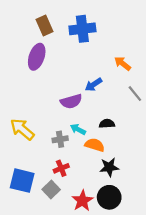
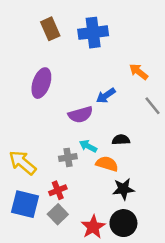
purple ellipse: (37, 57) -> (41, 83), moved
yellow arrow: (22, 129) -> (22, 163), moved
red cross: (61, 168) -> (58, 190), moved

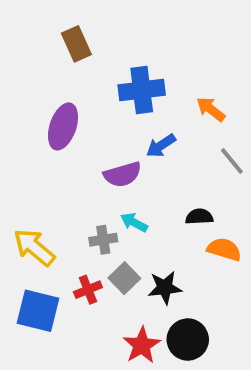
blue cross: (93, 33) -> (142, 90), moved
black semicircle: (121, 140) -> (199, 217), moved
orange semicircle: (107, 164) -> (224, 249), moved
black star: (123, 189) -> (165, 288), moved
gray square: (58, 214) -> (124, 278), moved

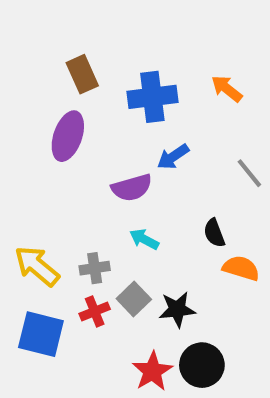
brown rectangle: (76, 44) -> (82, 74), moved
orange arrow: (211, 109) -> (227, 89), moved
black semicircle: (199, 217) -> (214, 233), turned -108
gray cross: (103, 240) -> (95, 268), moved

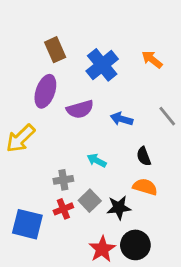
blue cross: (152, 97) -> (102, 65), turned -32
blue arrow: (173, 157) -> (122, 119), moved, turned 50
purple semicircle: (132, 188) -> (80, 109), moved
yellow arrow: (37, 266) -> (20, 138), moved, turned -84
orange semicircle: (241, 268) -> (145, 187), moved

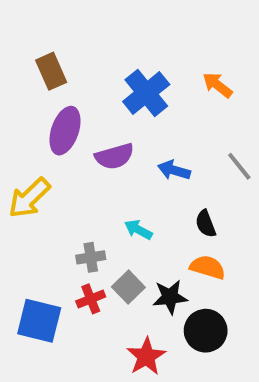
brown rectangle: (55, 50) -> (51, 71), moved
black circle: (135, 245) -> (206, 331), moved

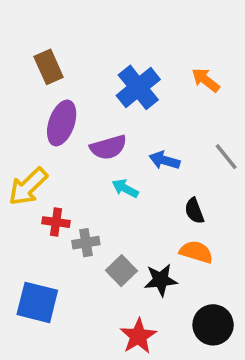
cyan arrow: (138, 230) -> (125, 188), moved
red cross: (91, 299) -> (56, 222), moved, turned 30
black circle: (206, 331) -> (213, 325), moved

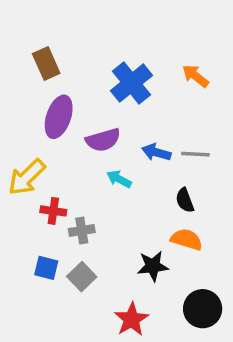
gray line: (226, 157) -> (195, 154), moved, turned -48
gray square: (121, 271) -> (82, 277), moved
blue square: (37, 302) -> (46, 268), moved, size x0.6

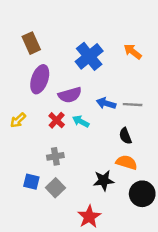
yellow arrow: (27, 177) -> (18, 120), size x0.6
red cross: (53, 211) -> (57, 120), moved, turned 35
black circle: (203, 309) -> (142, 194), moved

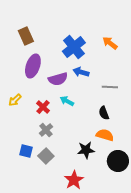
blue arrow: (106, 103) -> (81, 72), moved
red cross: (57, 120) -> (43, 107), moved
gray cross: (55, 156) -> (46, 130), turned -32

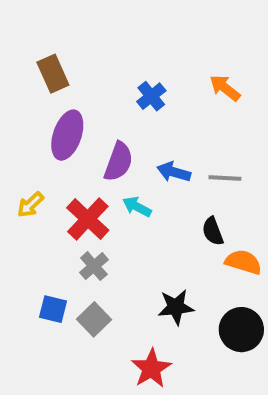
blue cross: (74, 47) -> (151, 96), size x0.6
blue arrow: (81, 72) -> (174, 172), moved
purple semicircle: (58, 79) -> (119, 162), turned -54
red cross: (43, 107) -> (88, 219), size x1.5
orange semicircle: (105, 135) -> (243, 262), moved

